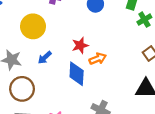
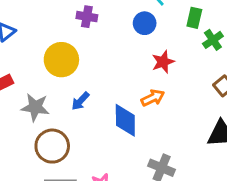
red star: (80, 45) -> (163, 62), moved

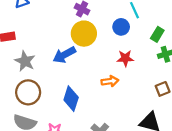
yellow circle: (61, 60) -> (84, 34), moved
blue arrow: (80, 101) -> (64, 55), moved, size x1.5
blue diamond: (125, 120) -> (71, 99), moved

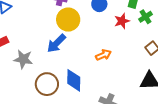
red star: (125, 58) -> (122, 21), moved
brown circle: (28, 92) -> (47, 84), moved

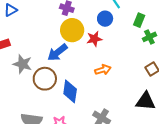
red star: (122, 21) -> (94, 39), moved
brown circle: (47, 84) -> (45, 79), moved

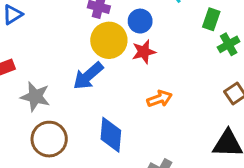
blue circle: (105, 19) -> (140, 21), moved
brown circle: (45, 79) -> (49, 139), moved

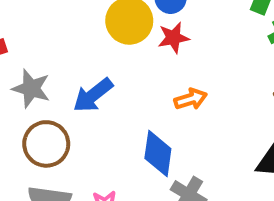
blue arrow: (88, 76) -> (93, 95), moved
blue diamond: (111, 135) -> (158, 154), moved

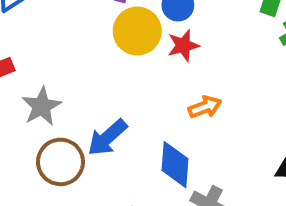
gray star: (31, 88) -> (42, 106), turned 30
blue arrow: (93, 95) -> (107, 138), moved

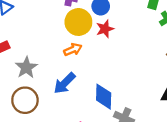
orange arrow: (205, 107) -> (73, 50), moved
brown circle: (60, 162) -> (25, 100), moved

